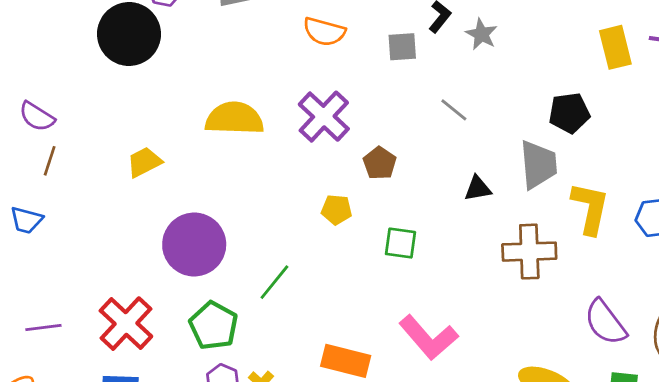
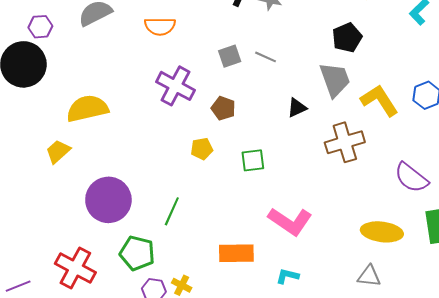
gray square: (402, 47) -> (230, 56), moved
yellow semicircle: (234, 118) -> (87, 108), moved
yellow L-shape: (590, 208) -> (379, 100), turned -30

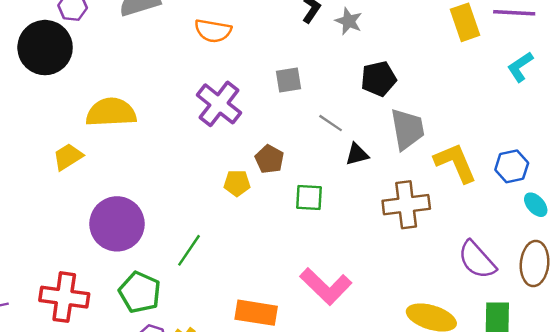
black pentagon: (347, 38) -> (379, 79), moved
gray line: (265, 57) -> (331, 123), moved
brown pentagon: (223, 108) -> (269, 159), moved
green square: (253, 160) -> (309, 198), moved
red cross: (75, 268) -> (64, 297), turned -30

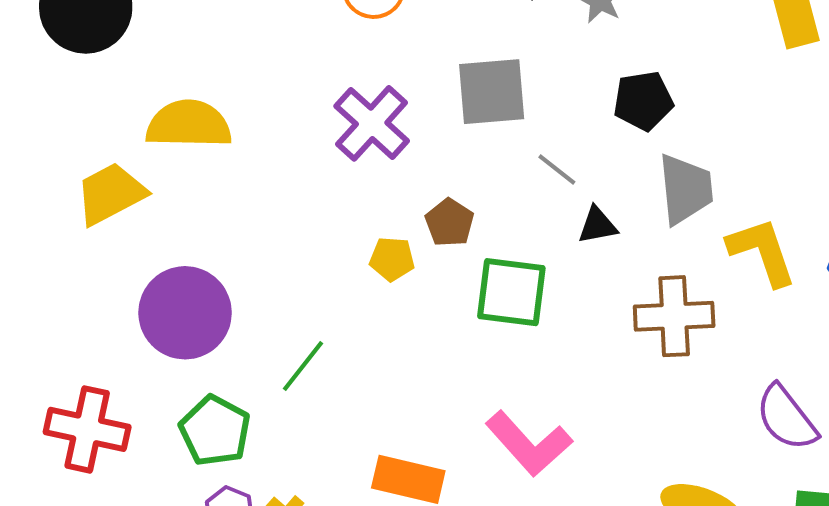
gray square: (289, 80) -> (492, 92), size x1.6
yellow trapezoid: (68, 157) -> (111, 194), size x1.4
green square: (309, 198) -> (511, 292), size x1.5

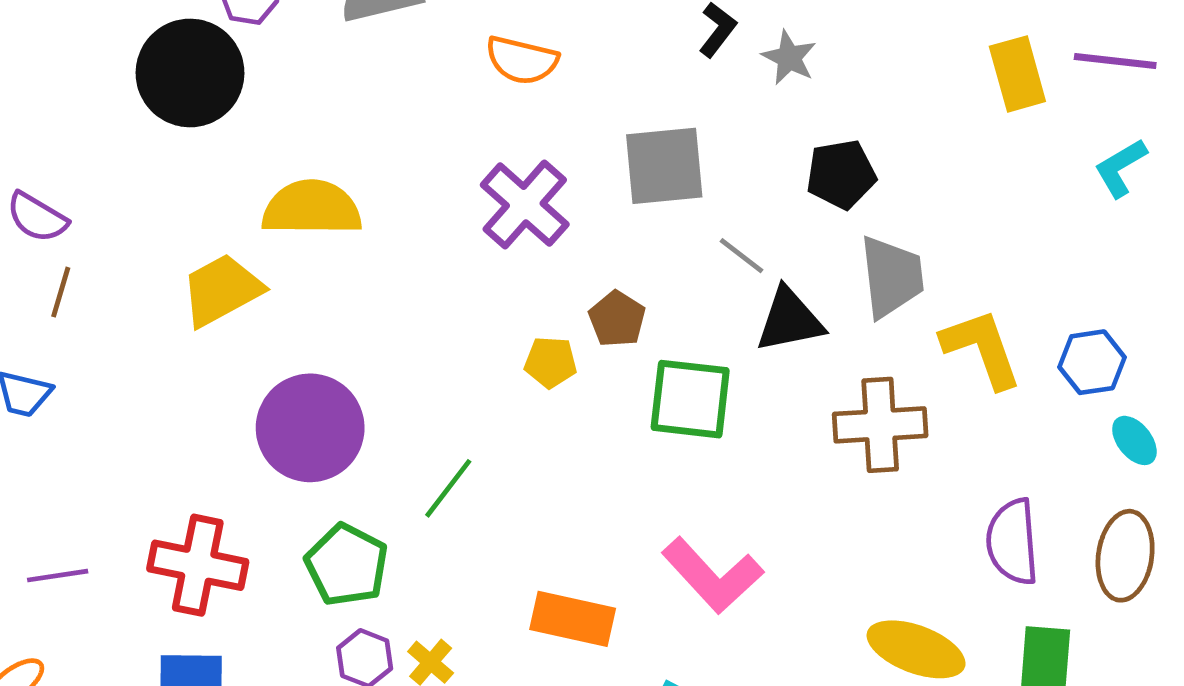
black triangle: (598, 225) -> (790, 320), size x1.5
purple semicircle: (786, 418) -> (1012, 542), turned 34

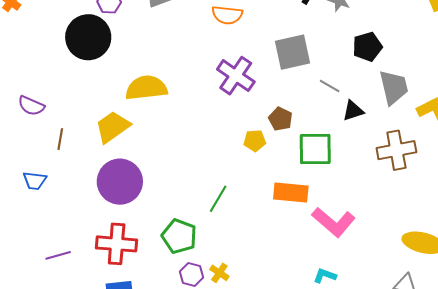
brown line: (61, 292) -> (60, 139), moved
black triangle: (790, 320) -> (353, 111), size x0.7
purple circle: (310, 428) -> (120, 182), moved
orange rectangle: (573, 619) -> (291, 192), moved

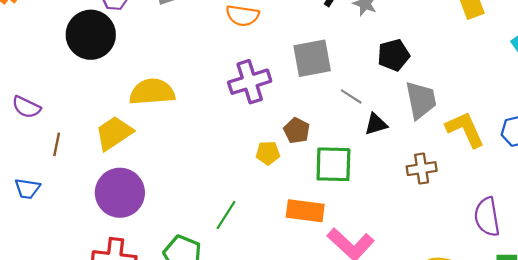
purple cross: (236, 76) -> (250, 82), turned 36
brown cross: (396, 150) -> (422, 169), size x0.7

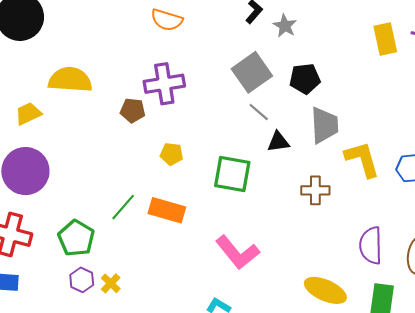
gray square: (312, 58) -> (252, 72), moved, turned -33
brown pentagon: (297, 130) -> (133, 110), moved, turned -30
yellow trapezoid: (114, 133) -> (28, 114), size x0.7
orange rectangle: (305, 211) -> (167, 210), moved

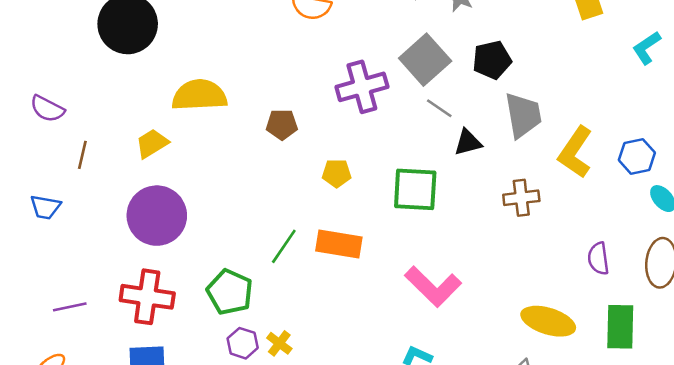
purple cross: (164, 84) -> (362, 87), moved
yellow L-shape: (362, 159) -> (575, 152), turned -123
purple semicircle: (371, 245) -> (598, 259), size x0.7

